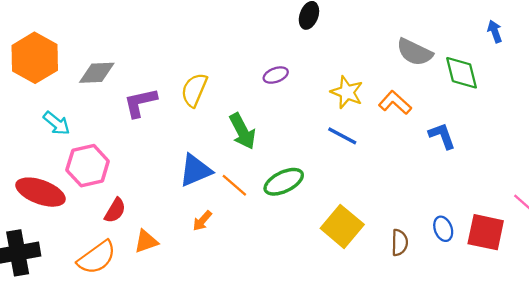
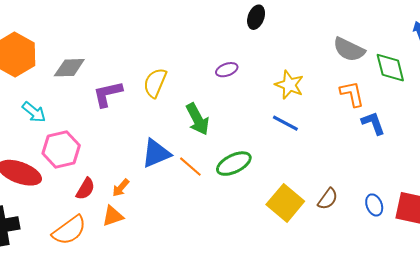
orange L-shape: (395, 103) -> (352, 94), moved, turned 36
orange arrow: (202, 221) -> (121, 188), moved
brown semicircle: (400, 243) -> (328, 199), moved, turned 35

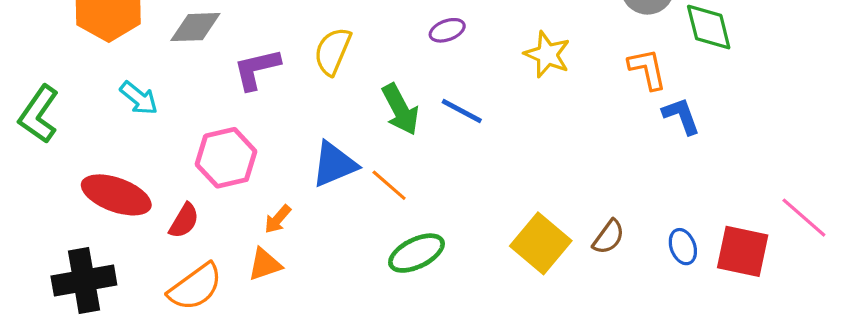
blue line: (285, 123) -> (462, 111), moved
pink hexagon: (61, 149) -> (226, 158), moved
green ellipse: (234, 164) -> (416, 253), moved
red semicircle: (85, 189) -> (184, 221), moved

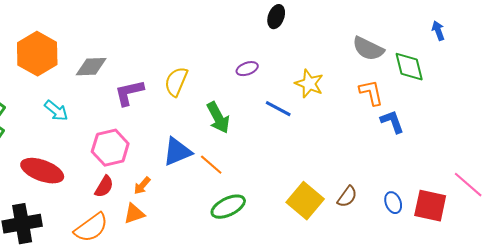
blue line: (462, 111) -> (278, 109), moved
red semicircle: (184, 221) -> (104, 187), moved

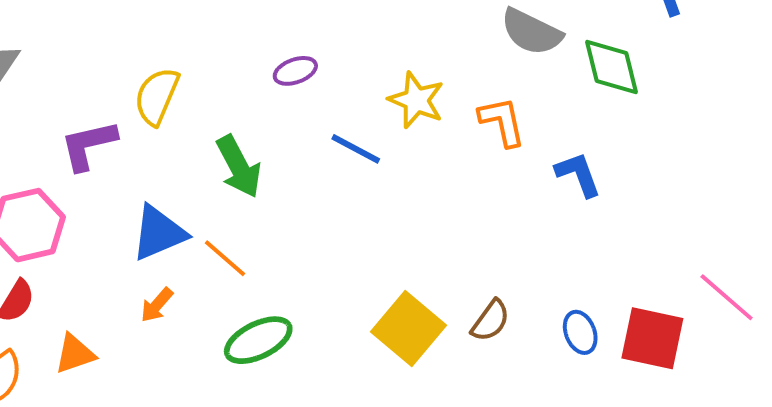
purple L-shape: (129, 93) -> (88, 145), moved
orange L-shape: (371, 93) -> (502, 122), moved
orange arrow: (142, 186) -> (157, 305), moved

